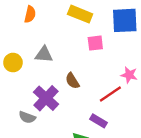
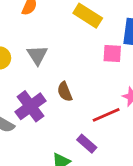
pink square: (95, 43) -> (112, 53), moved
gray triangle: (44, 54) -> (37, 55), turned 42

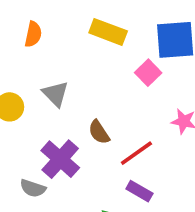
pink square: (112, 53) -> (148, 73), turned -36
red line: (106, 115) -> (136, 153), moved

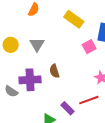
red line: (136, 153) -> (89, 100), moved
purple cross: (60, 159) -> (30, 80), turned 30

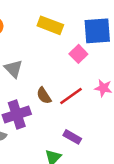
red line: (89, 100) -> (71, 96), moved

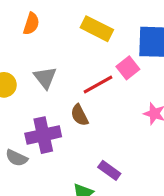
red line: (71, 96) -> (98, 84), moved

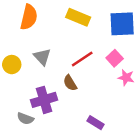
orange semicircle: (31, 24) -> (29, 17), size x1.5
pink square: (128, 68) -> (115, 58), moved

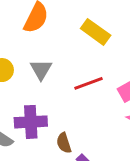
brown semicircle: (70, 83) -> (64, 143), moved

